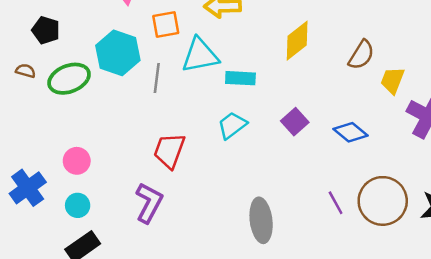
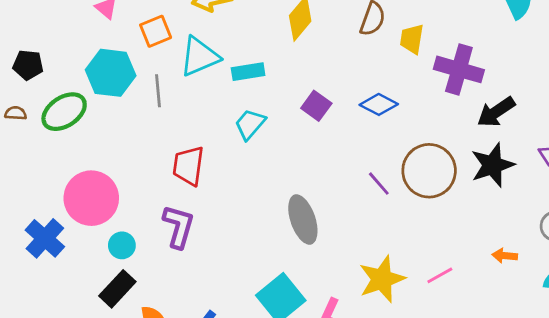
pink circle: (77, 161) -> (91, 198), size x1.8
cyan circle: (78, 205) -> (122, 245), moved

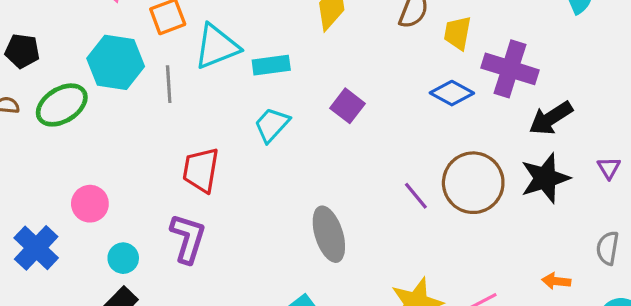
blue diamond: (379, 104) -> (452, 93), moved
pink circle: (91, 198) -> (90, 204), size x0.6

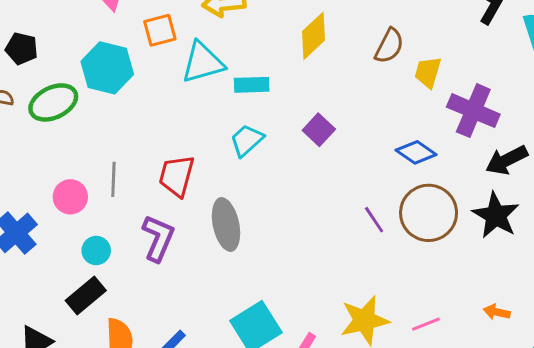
gray line: (169, 84) -> (113, 179), moved
blue diamond: (452, 93) -> (416, 152), moved
black star: (545, 178) -> (496, 215), turned -30
gray ellipse: (329, 234) -> (226, 225), moved

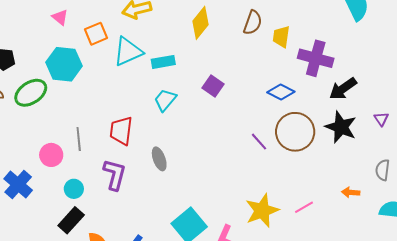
gray ellipse: (226, 225) -> (159, 159), size x0.7

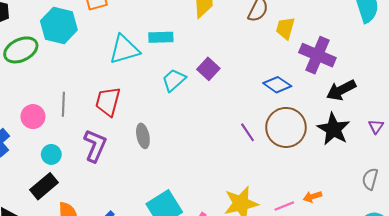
cyan triangle: (128, 52) -> (124, 49), moved
cyan trapezoid: (165, 100) -> (174, 80), moved
orange arrow: (351, 192) -> (313, 197), moved, turned -30

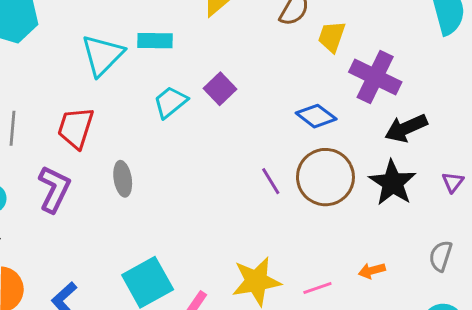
cyan triangle: (124, 49) -> (102, 55), turned -32
orange arrow: (313, 197) -> (372, 271), moved

